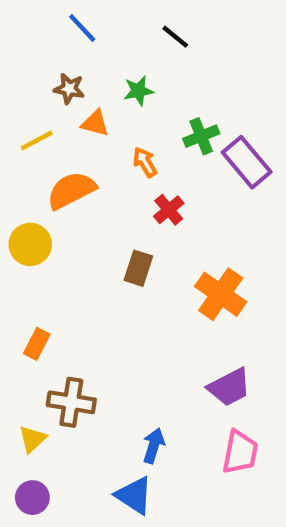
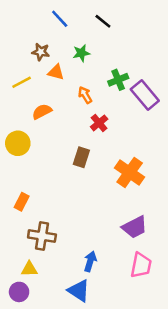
blue line: (82, 28) -> (60, 19), moved
orange semicircle: (71, 190) -> (42, 112), size x0.7
yellow triangle: (32, 439) -> (29, 269), moved, turned 42

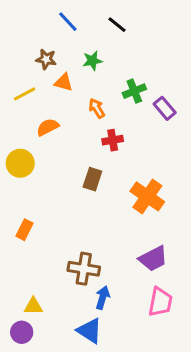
purple rectangle: (145, 95) -> (165, 108), size x0.7
red cross: (99, 123) -> (113, 140), turned 30
brown cross: (42, 236) -> (84, 269), moved

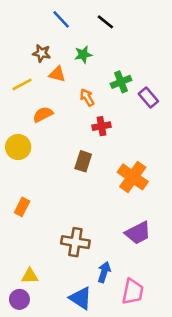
blue arrow: (103, 298) -> (104, 272), moved
pink trapezoid: (160, 302) -> (133, 292), moved

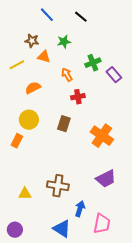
yellow circle: (18, 147) -> (29, 120), moved
orange rectangle: (22, 207) -> (17, 141), moved
yellow triangle: (30, 276) -> (25, 194), moved

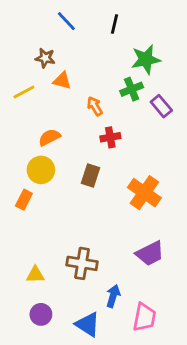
black line: (81, 17) -> (115, 24), turned 64
green star: (64, 42) -> (146, 59), moved, size x1.5
orange semicircle: (33, 88) -> (49, 137), moved
purple circle: (15, 230) -> (41, 314), moved

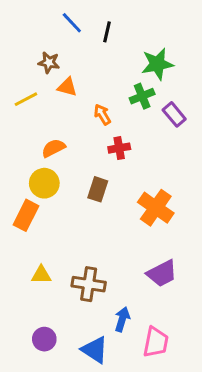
black line: (115, 24) -> (107, 32), moved
orange rectangle: (24, 200) -> (26, 215), size x1.4
yellow triangle: (35, 275) -> (41, 275), moved

